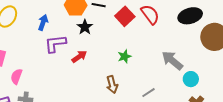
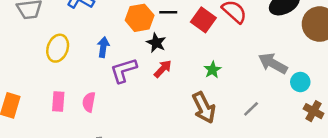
red arrow: (79, 57) -> (163, 69), moved
pink semicircle: (16, 76) -> (89, 102), moved
brown arrow: (112, 84) -> (204, 108), size x1.4

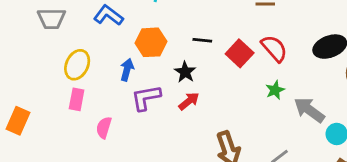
orange hexagon: (140, 18) -> (151, 42), moved
green star: (213, 70) -> (275, 90), moved
pink rectangle: (58, 102) -> (77, 99), moved

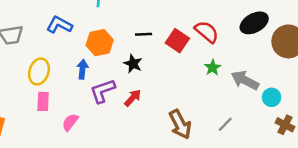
red arrow: (189, 101) -> (133, 98), moved
pink semicircle: (104, 128) -> (70, 122), turned 30

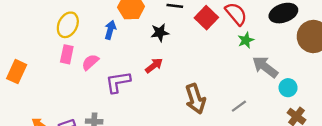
black star: (133, 64) -> (160, 33), turned 30
green star: (213, 68) -> (246, 40), moved
purple L-shape: (103, 91) -> (118, 82), moved
pink semicircle: (70, 122) -> (90, 62), moved

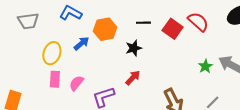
blue arrow: (110, 30) -> (81, 43), moved, turned 42
green star: (246, 40) -> (205, 66), moved

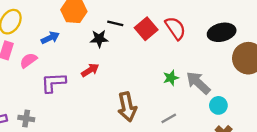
black line: (143, 23) -> (115, 23), moved
blue arrow: (81, 43) -> (50, 38), moved

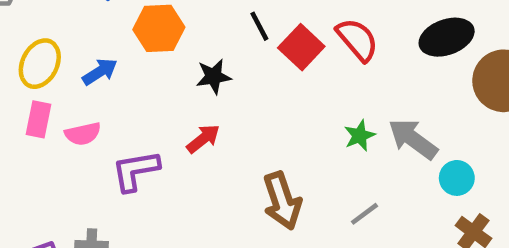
black line: (115, 23) -> (259, 26), moved, turned 56
blue arrow: (50, 38) -> (100, 72), moved
pink semicircle: (28, 60) -> (83, 134), turned -150

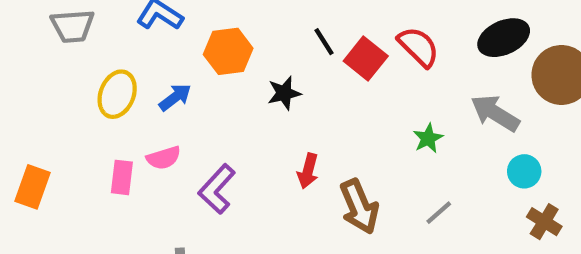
pink rectangle: (39, 119) -> (122, 177), moved
red arrow: (203, 139) -> (308, 171), moved, turned 148
gray arrow: (413, 139) -> (495, 113), moved
purple L-shape: (136, 171) -> (217, 189), turned -33

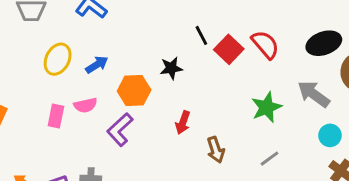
orange hexagon: (228, 51) -> (134, 90), moved
green star: (428, 138) -> (267, 107), size x1.5
brown arrow: (359, 207) -> (216, 150), size x0.7

